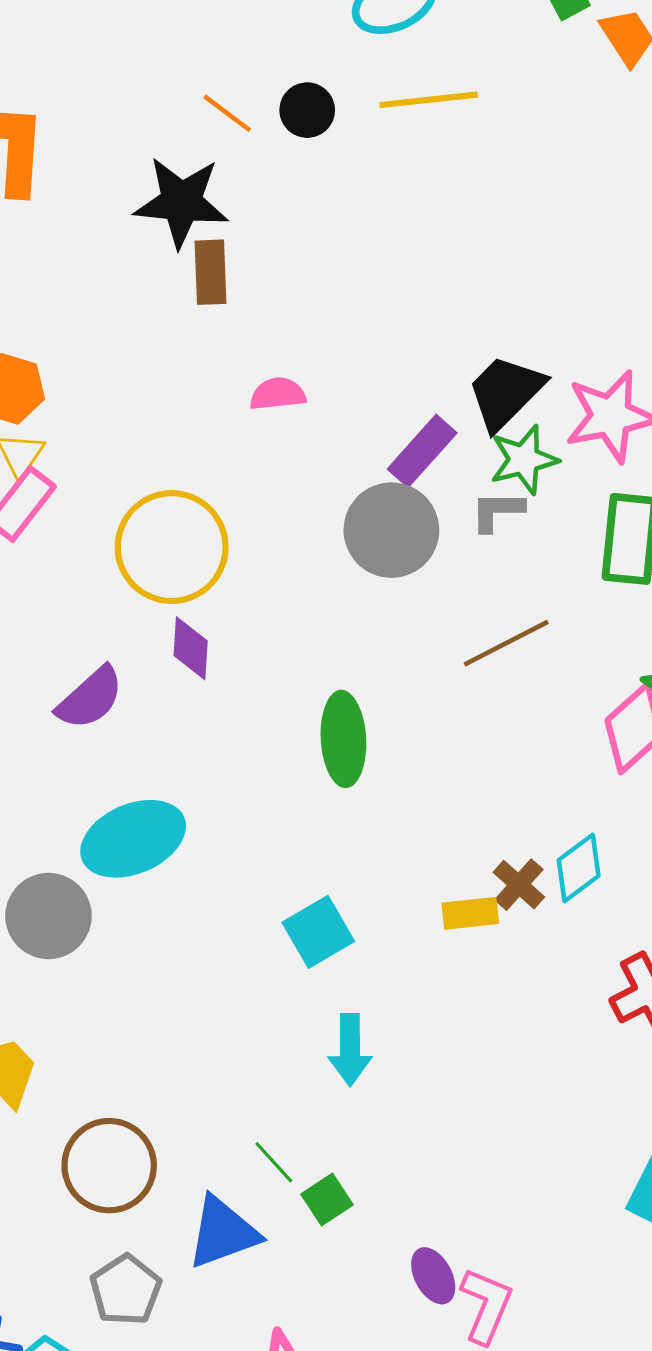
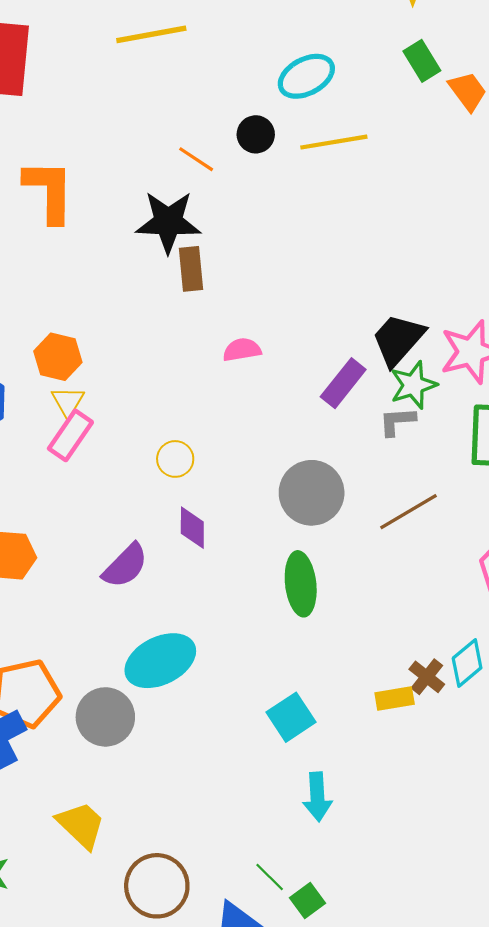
black circle: (307, 110) -> (256, 134), moved
gray circle: (391, 530) -> (312, 493), moved
yellow circle: (172, 547) -> (175, 459), size x0.5

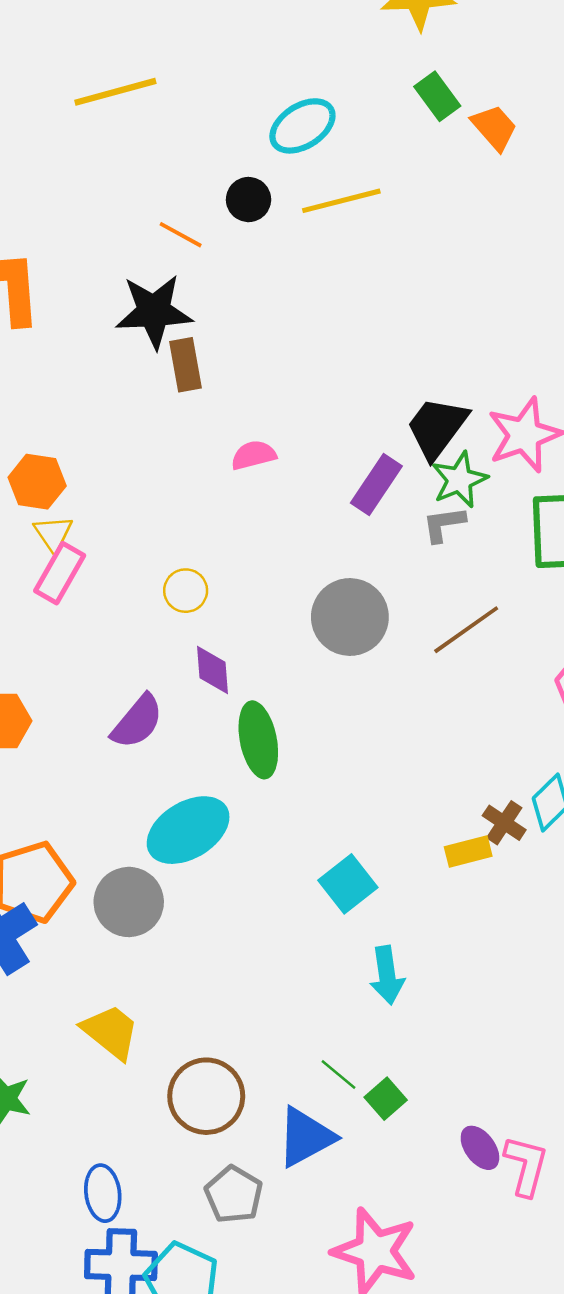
green ellipse: (301, 584) -> (258, 740), moved

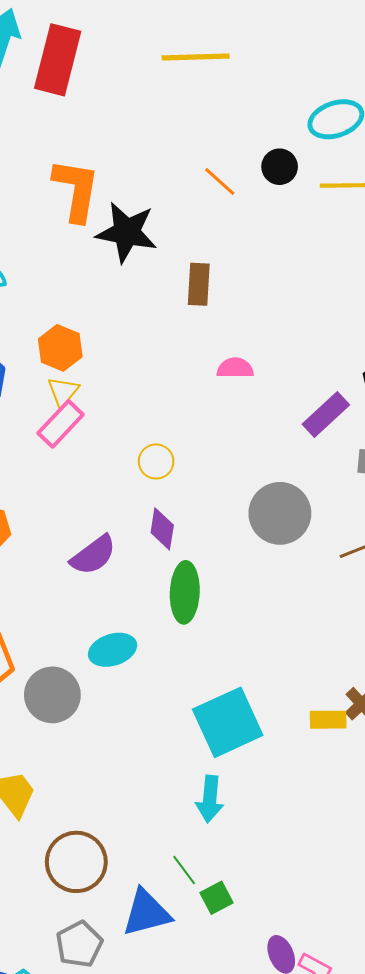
black star: (154, 311) -> (127, 232), moved
cyan ellipse: (188, 830) -> (113, 650), size x0.7
cyan square: (348, 884) -> (228, 722), size x1.5
cyan arrow: (387, 975) -> (210, 799), moved

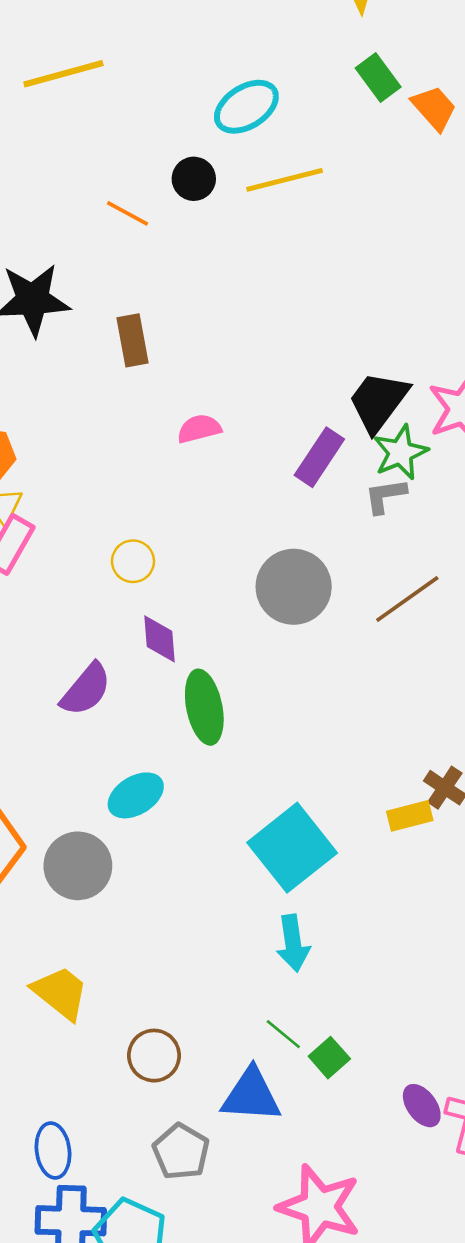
brown circle: (76, 862) -> (154, 1056), size x0.7
blue triangle: (146, 913) -> (251, 1095), turned 32

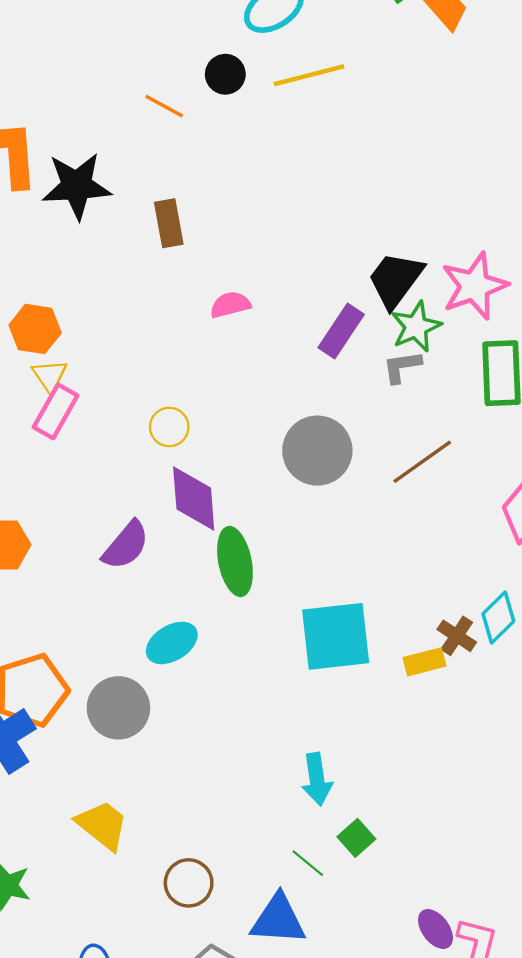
purple diamond: (159, 639) -> (194, 499), size x1.5
cyan square: (292, 848) -> (336, 636), moved, turned 32
green square: (329, 1058) -> (356, 838), moved

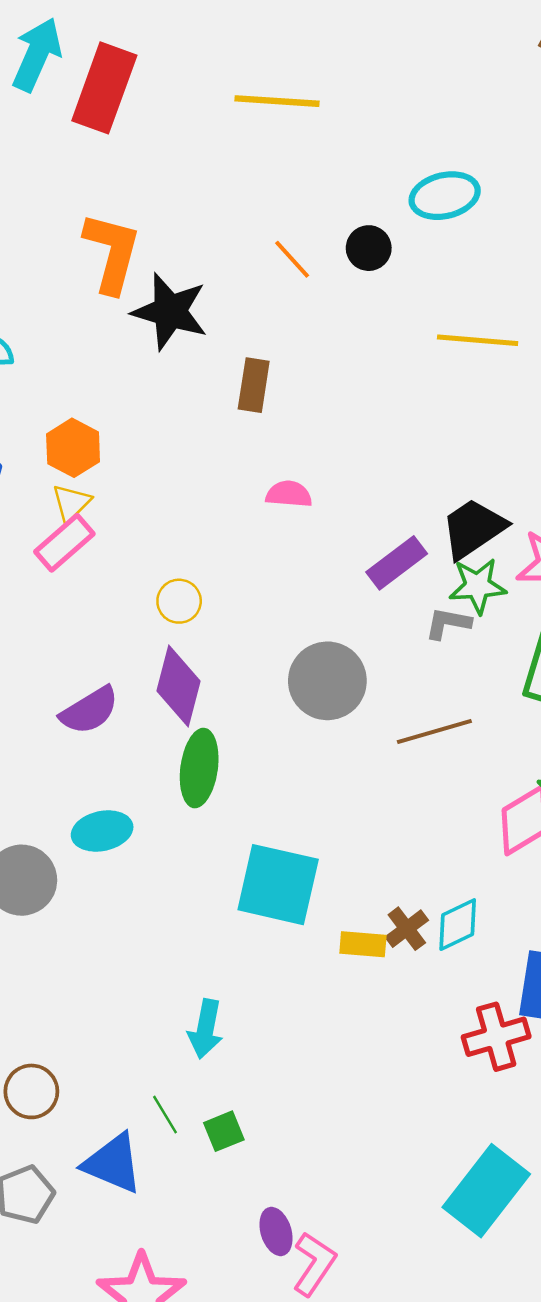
yellow line: (309, 75) -> (478, 340), moved
green square: (356, 838) -> (224, 1131), moved

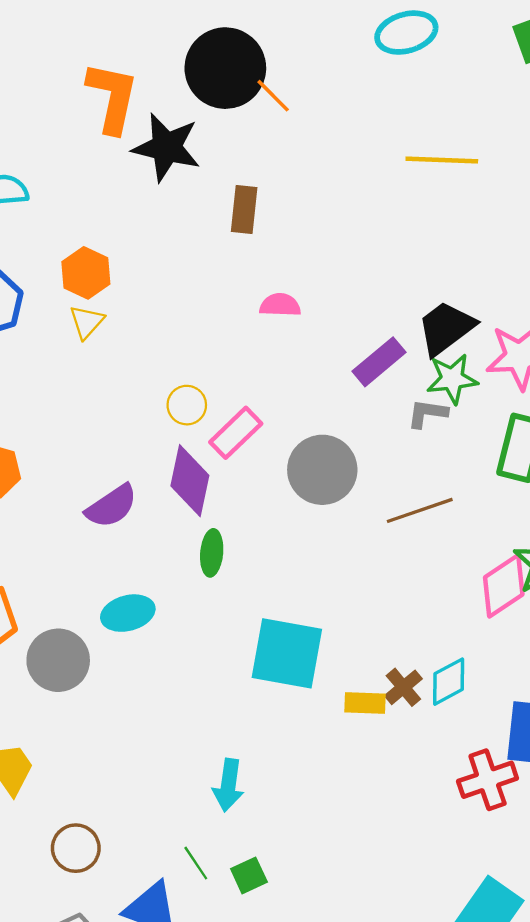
black circle: (369, 248) -> (225, 68), moved, size x2.0
pink rectangle: (64, 543) -> (236, 433), moved
green ellipse: (199, 768) -> (212, 553), size x0.7

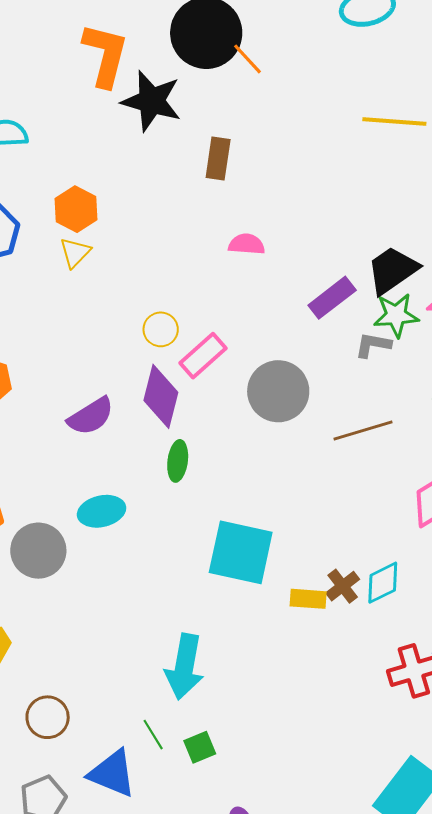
cyan arrow: (228, 785) -> (184, 667), size x1.4

